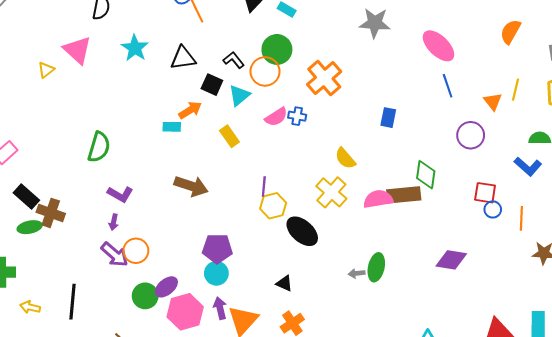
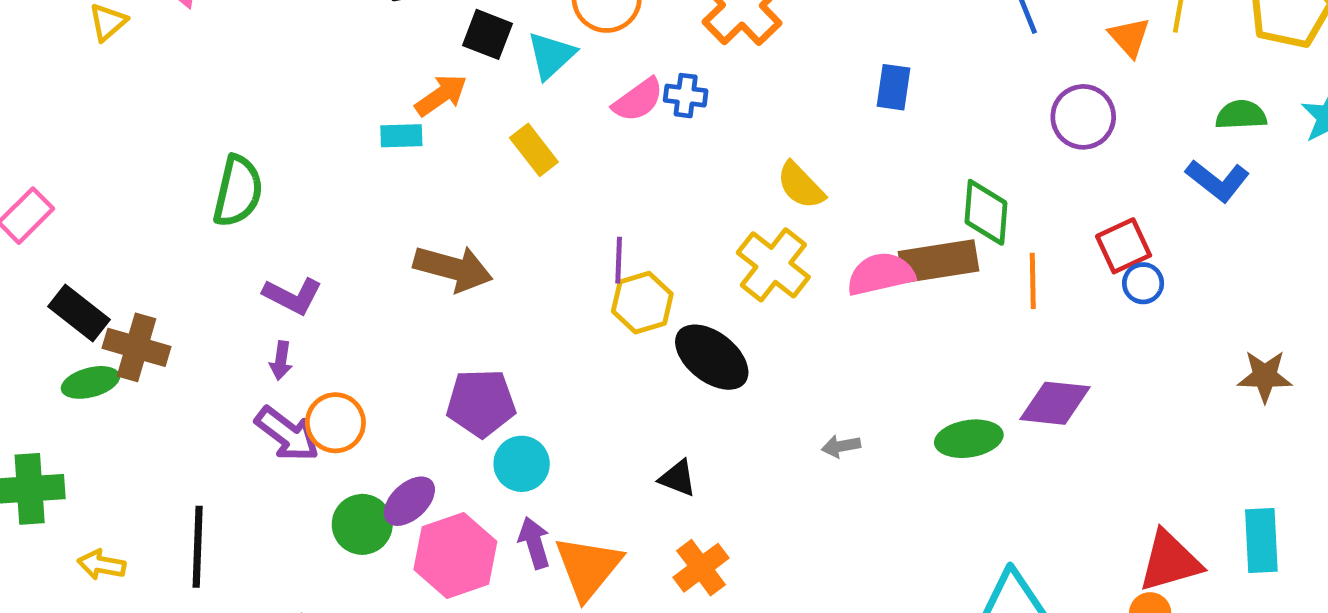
red square: (485, 193) -> (1124, 246), turned -30
orange line: (521, 218) -> (1033, 281), moved
purple pentagon: (217, 249) -> (481, 403), moved
green ellipse: (376, 267) -> (969, 439), moved, turned 72

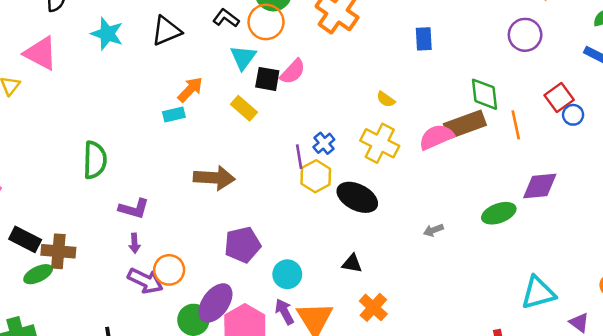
black square: (487, 34) -> (267, 79), moved
blue cross: (686, 96) -> (324, 143), moved, turned -35
yellow semicircle: (801, 185) -> (386, 99), size x0.7
cyan circle: (522, 464) -> (287, 274), moved
purple ellipse: (409, 501) -> (215, 303), size x1.4

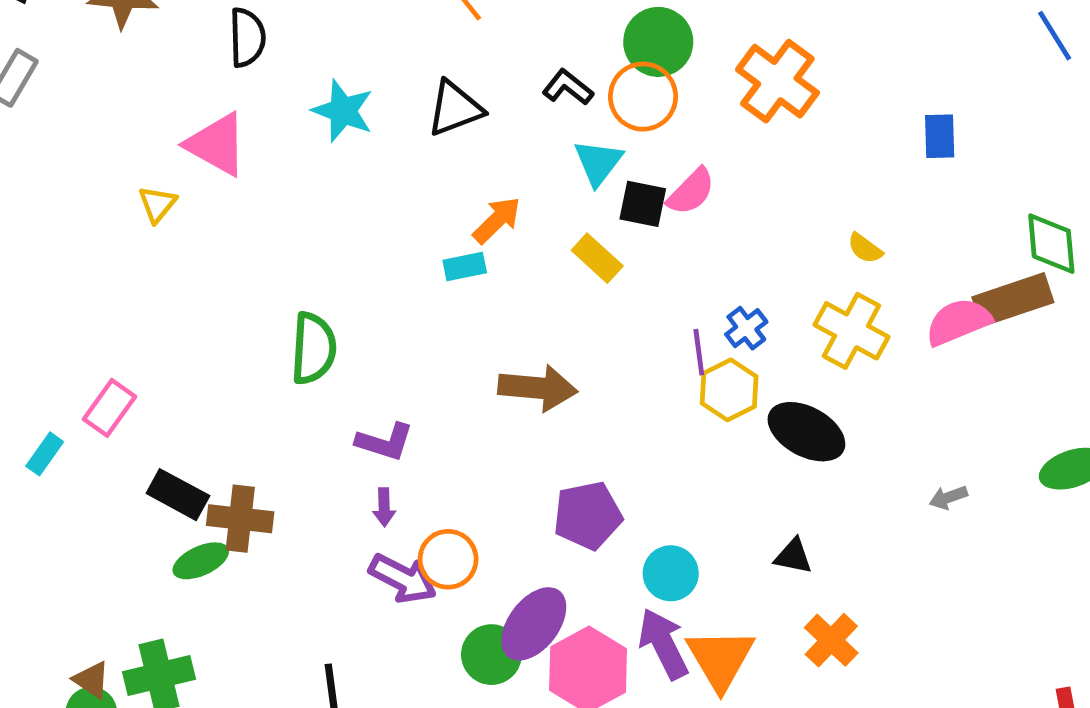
purple arrow: (284, 312) -> (663, 644), size x1.4

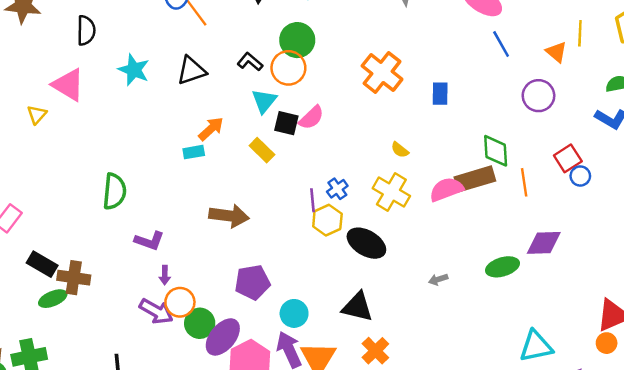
orange cross: (777, 81) -> (382, 72), moved
purple arrow: (384, 507) -> (165, 275), moved
black triangle: (793, 556) -> (357, 307), size x1.6
green circle: (491, 655) -> (200, 323), moved

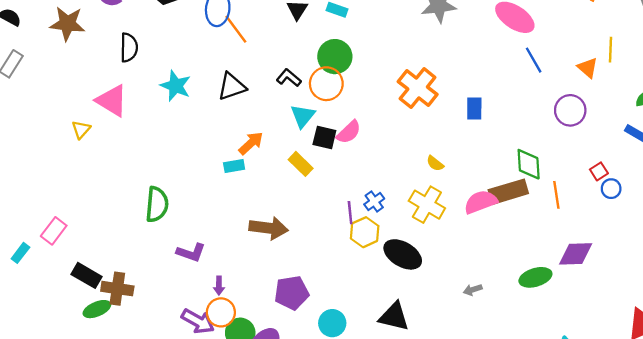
red square: (568, 158) -> (599, 171), size x0.7
purple arrow: (165, 275) -> (219, 286), moved

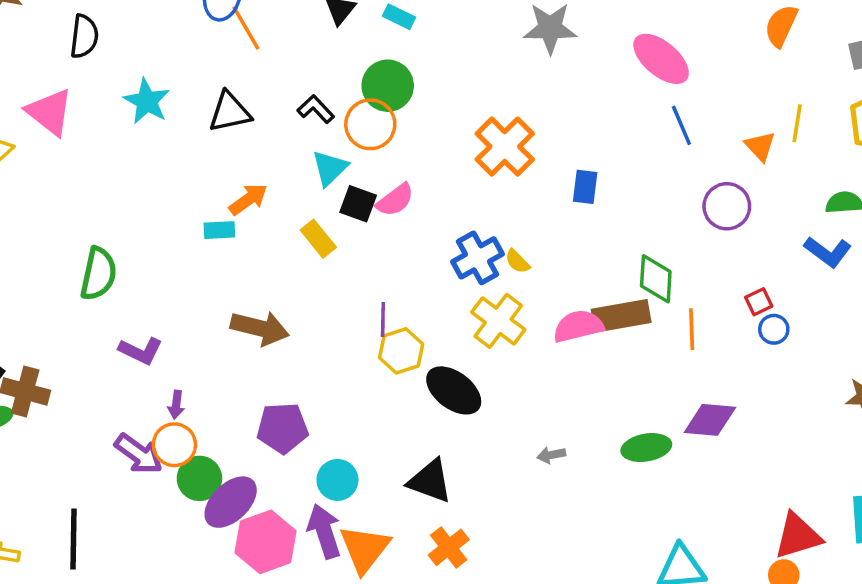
blue cross: (374, 201) -> (478, 258), moved, size x1.6

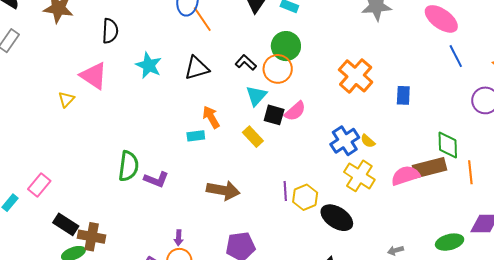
orange arrow: (248, 199) -> (211, 117), turned -80
purple line: (383, 320) -> (285, 191), moved
purple L-shape: (141, 351) -> (156, 179), moved

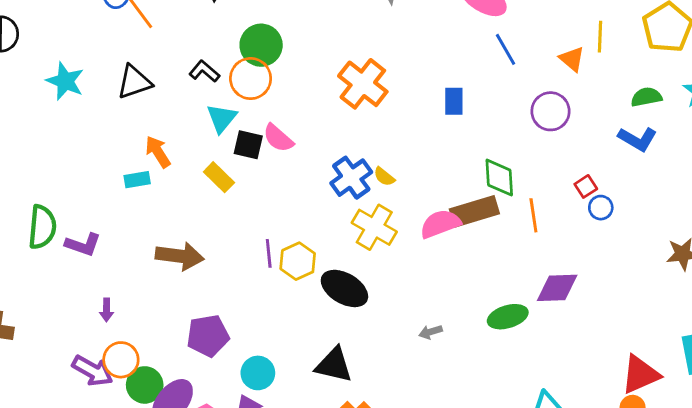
blue rectangle: (403, 95) -> (454, 101), moved
pink semicircle: (295, 111) -> (278, 138), turned 85
purple arrow: (179, 238) -> (106, 310), moved

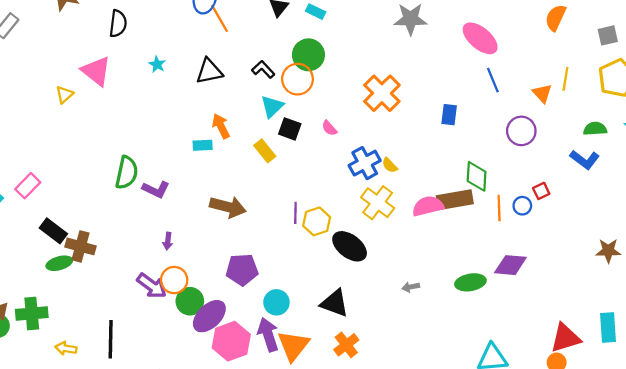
cyan star: (65, 81) -> (157, 64), size x0.6
pink semicircle: (278, 138) -> (329, 128), moved, size x0.7
blue circle: (601, 208) -> (522, 206), moved

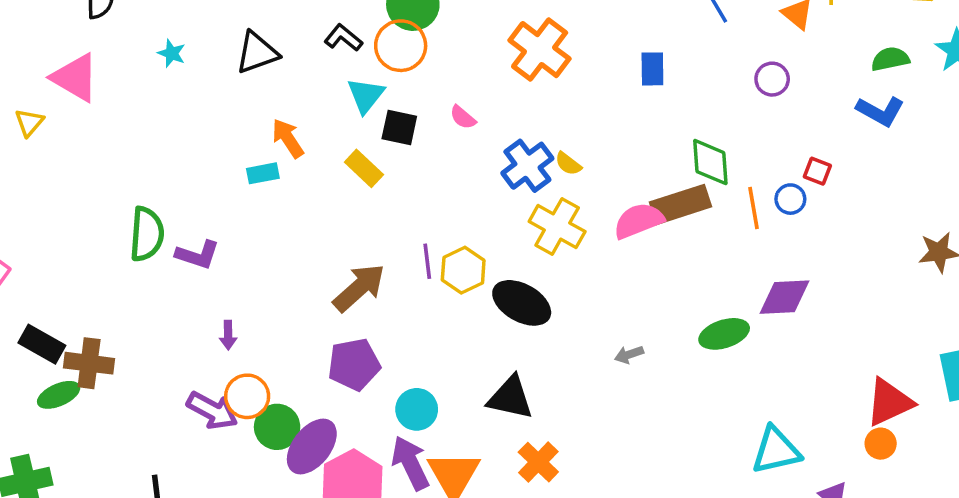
purple circle: (521, 131) -> (772, 79), size x0.7
red square: (541, 191) -> (817, 171), turned -35
brown arrow: (228, 207) -> (359, 288), moved, turned -48

